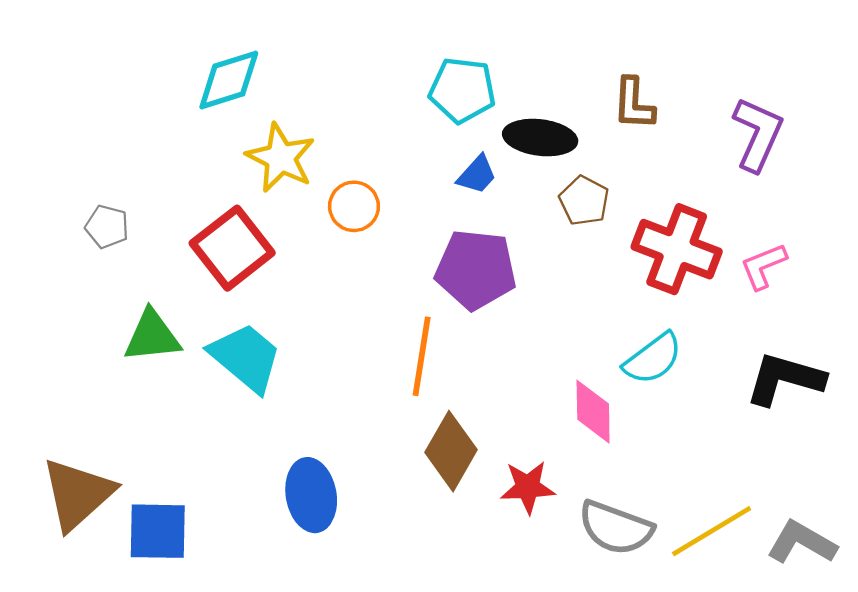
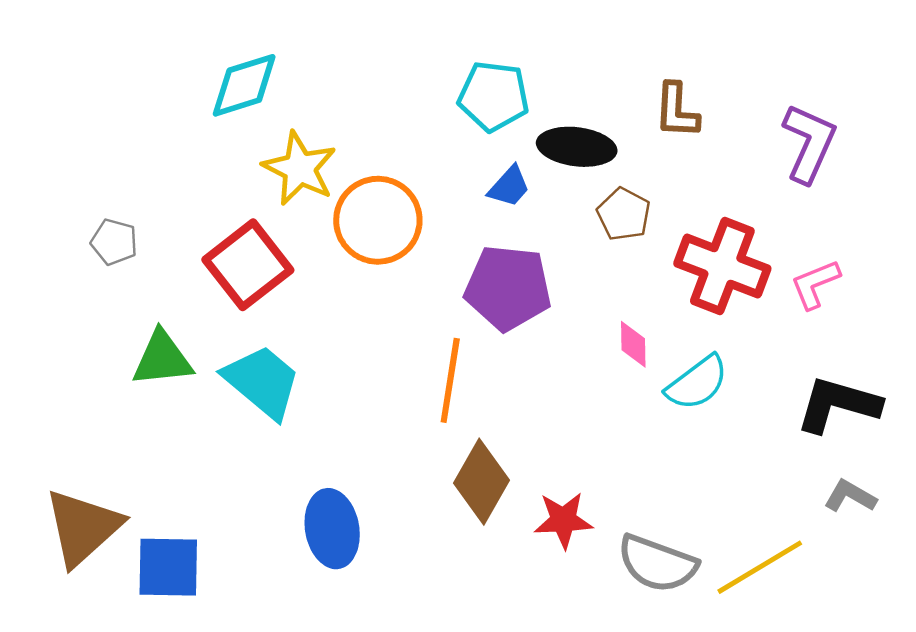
orange circle: (354, 206) -> (378, 220), size x1.6
pink diamond: (593, 412) -> (633, 344), moved, size x0.7
gray L-shape: (802, 542) -> (850, 496), moved, size x0.7

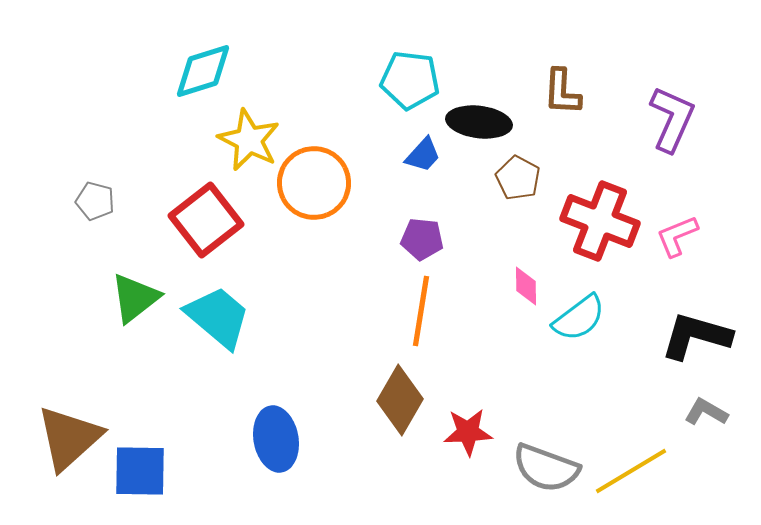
purple pentagon: (508, 288) -> (422, 239), size x0.6
green triangle: (162, 359) -> (135, 298), turned -32
orange line: (450, 380) -> (421, 311), moved

